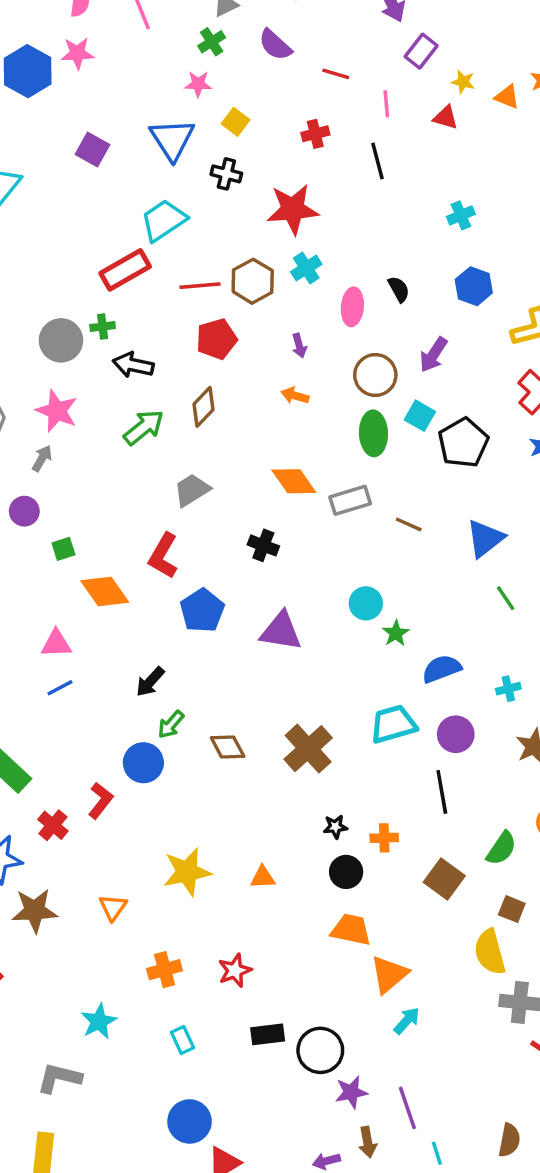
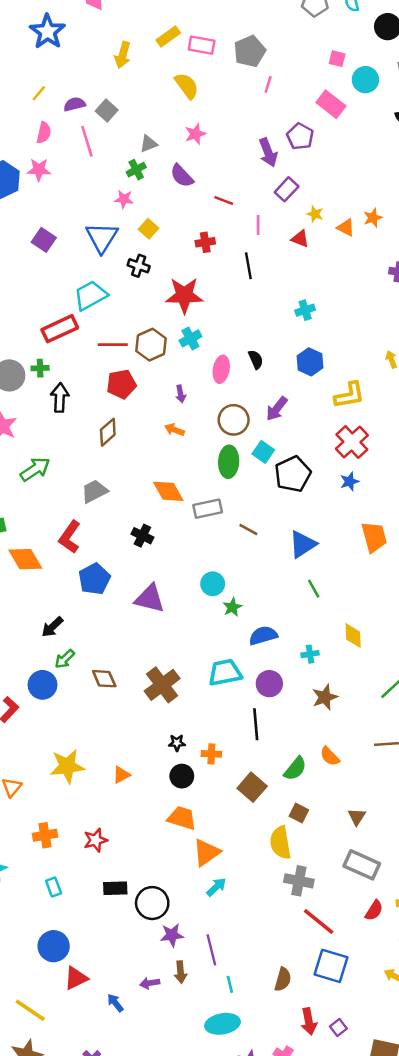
black arrow: (133, 365) -> (60, 398), turned 76
green arrow: (144, 427) -> (35, 469), moved
orange triangle: (263, 877) -> (121, 775), turned -30

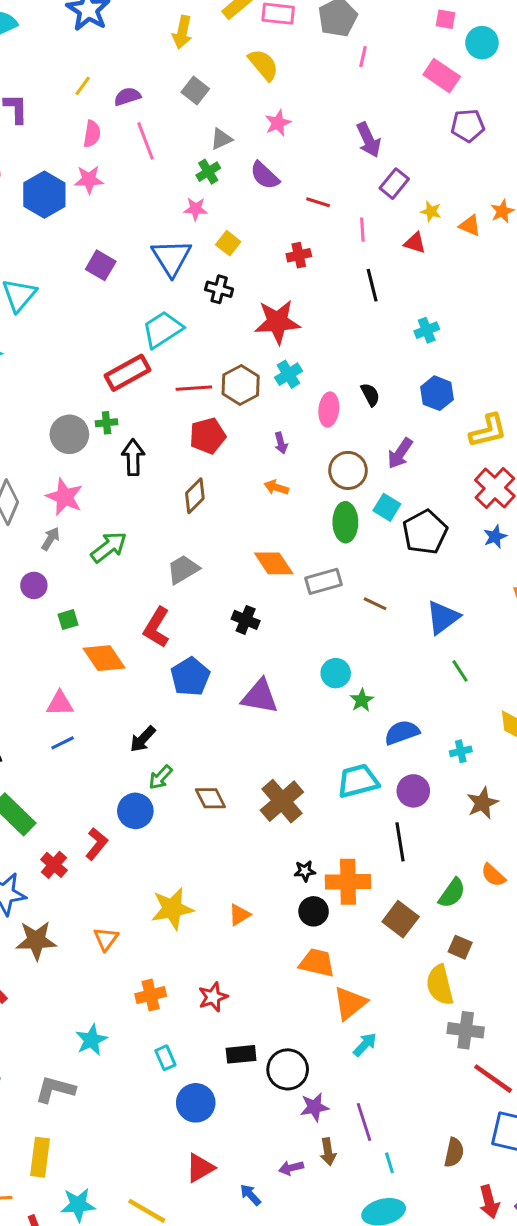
gray square: (107, 110) -> (195, 91), moved
purple pentagon: (300, 136) -> (468, 126), moved, turned -30
black line: (248, 266) -> (372, 285), moved
orange cross: (211, 754) -> (348, 882), size x1.8
blue circle: (54, 946) -> (196, 1103), moved

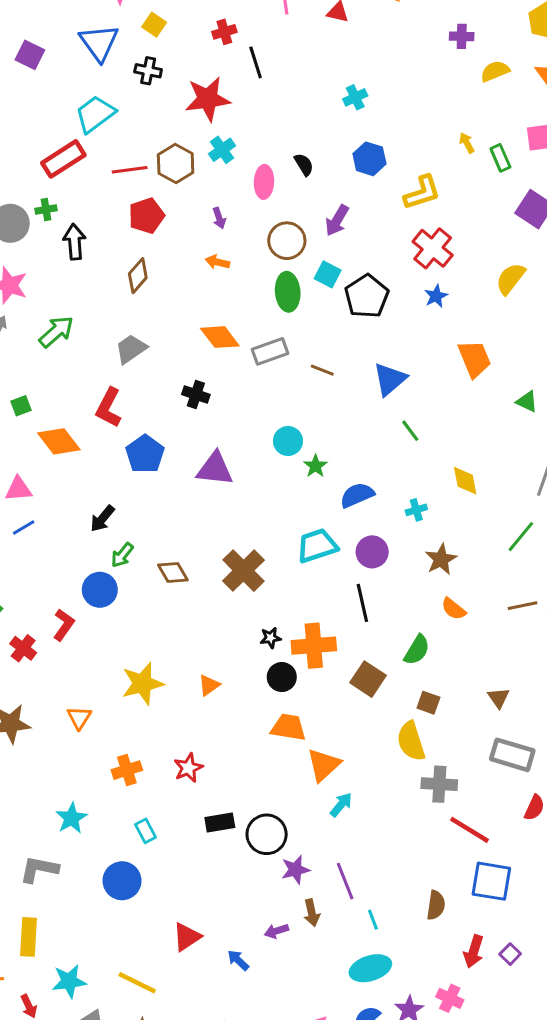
black line: (372, 285) -> (256, 62), moved
orange semicircle: (493, 875) -> (454, 609), moved
blue circle: (196, 1103) -> (122, 881), moved
red arrow: (489, 1202) -> (474, 951), turned 36

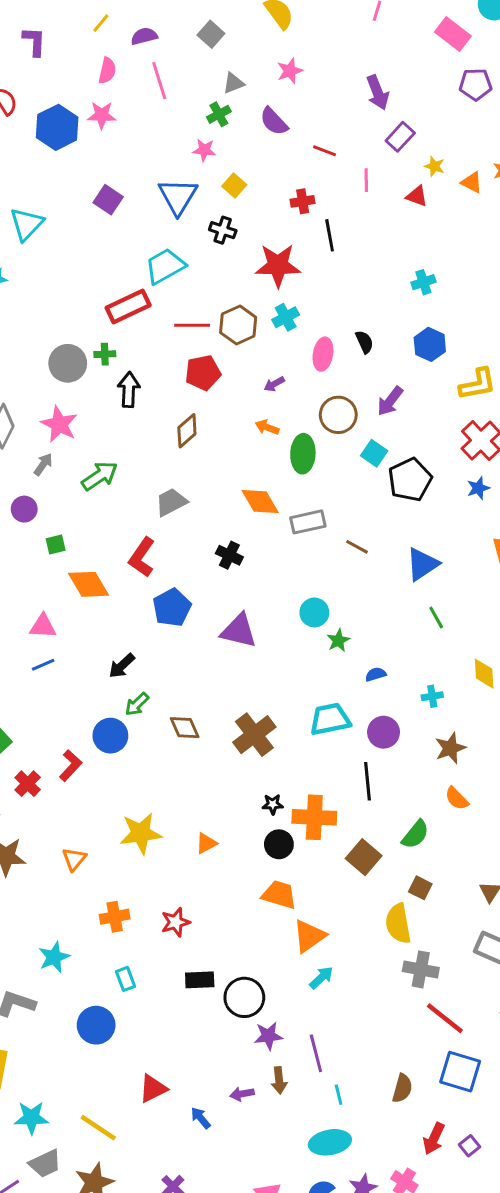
purple arrow: (219, 218) -> (274, 384), turned 72
green ellipse: (288, 292) -> (303, 454), moved
blue semicircle: (357, 495) -> (376, 674), size x0.6

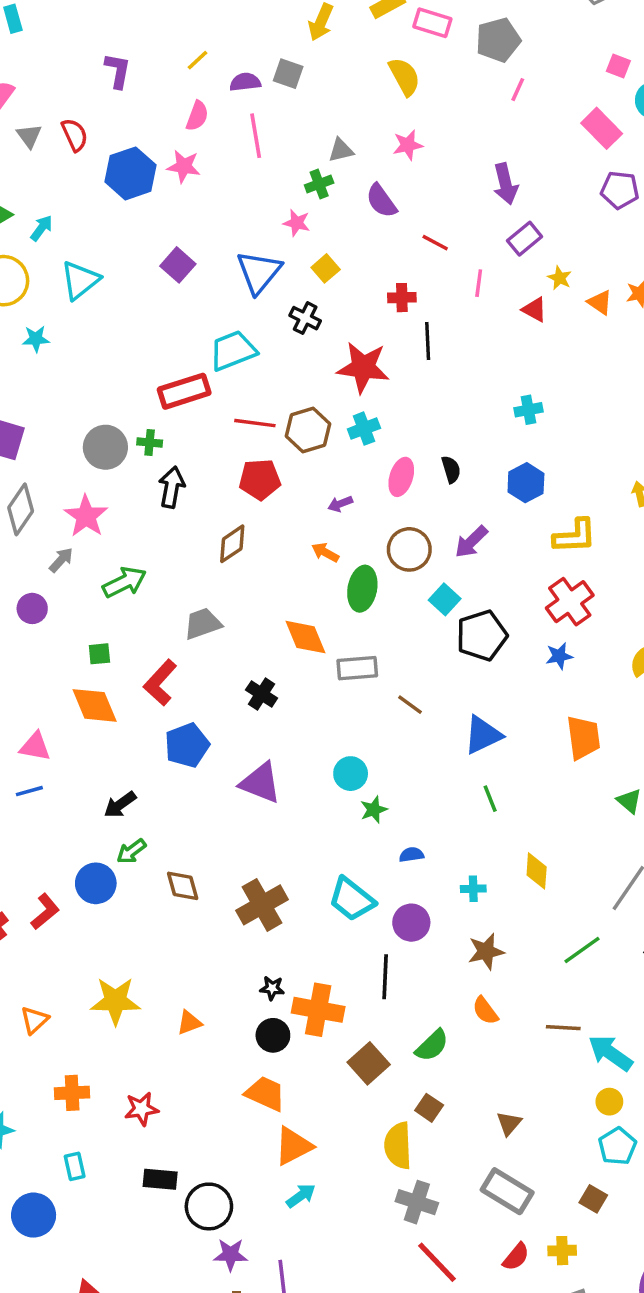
gray square: (211, 34) -> (288, 74), moved, turned -30
green square: (56, 544) -> (99, 654), moved
cyan trapezoid: (330, 719) -> (352, 899), turned -138

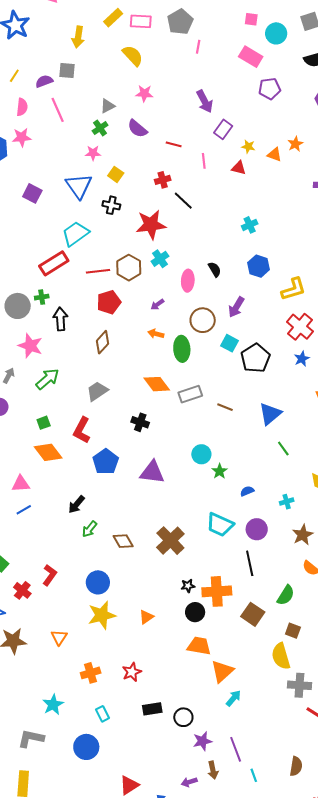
pink star: (408, 145) -> (144, 93), turned 30
black line: (428, 341) -> (183, 201), turned -30
pink star: (86, 516) -> (30, 346), moved
blue circle: (96, 883) -> (98, 582), moved
black circle: (209, 1206) -> (183, 717), size x0.7

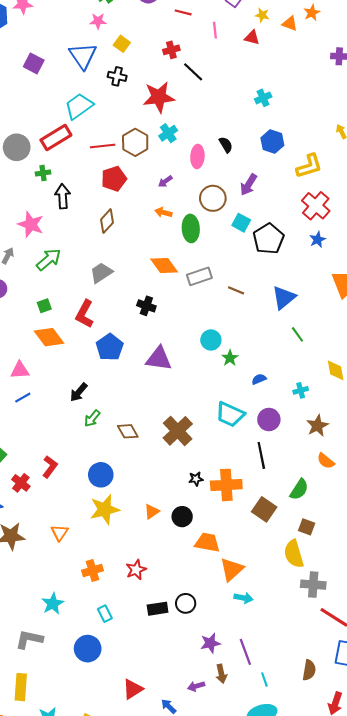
gray circle: (18, 306) -> (17, 147), moved
black circle: (195, 612) -> (182, 517), moved
cyan arrow: (234, 698) -> (243, 598), turned 60
black circle: (183, 717) -> (186, 603), moved

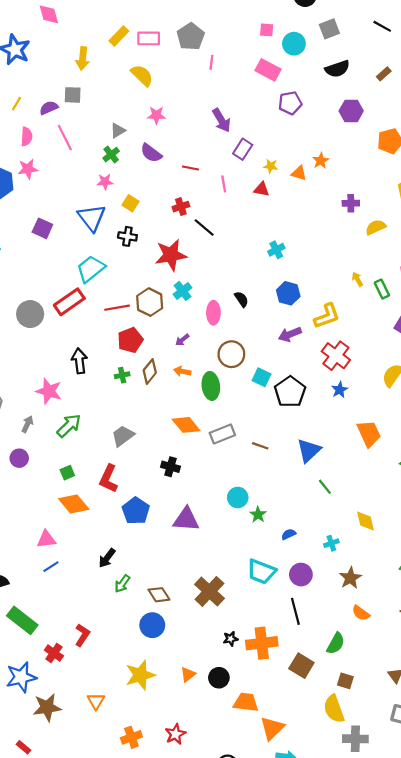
green cross: (43, 173) -> (122, 375), moved
purple arrow: (249, 185) -> (290, 334), moved, turned 40
brown diamond: (107, 221) -> (150, 372), moved
blue circle: (101, 475) -> (152, 625), moved

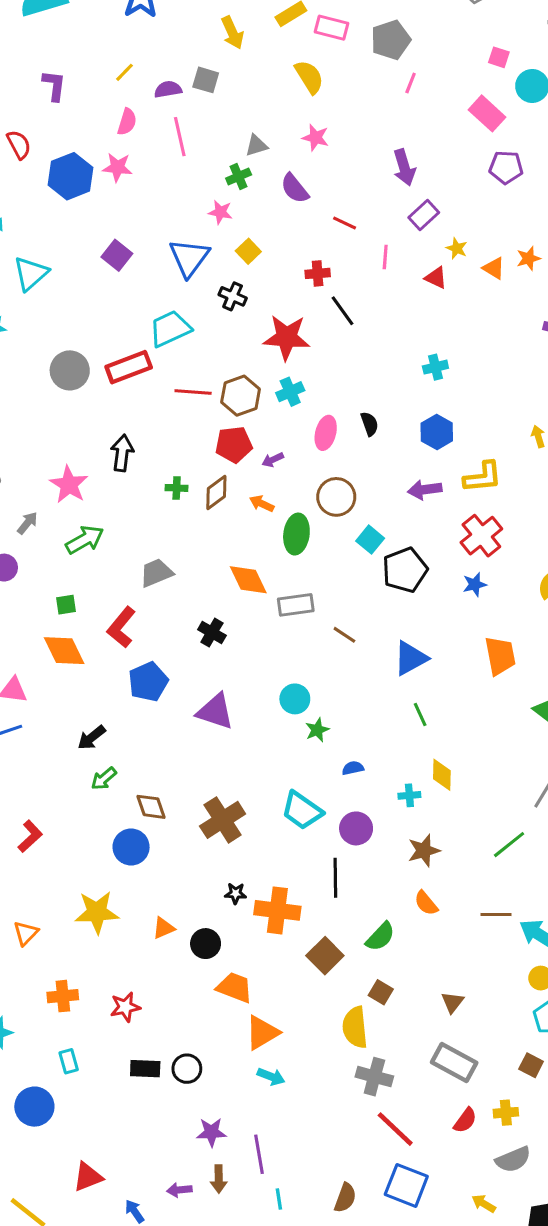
yellow arrow: (83, 58) -> (232, 33), turned -45
red pentagon: (130, 340) -> (234, 444), moved
yellow diamond: (366, 521) -> (442, 775), moved

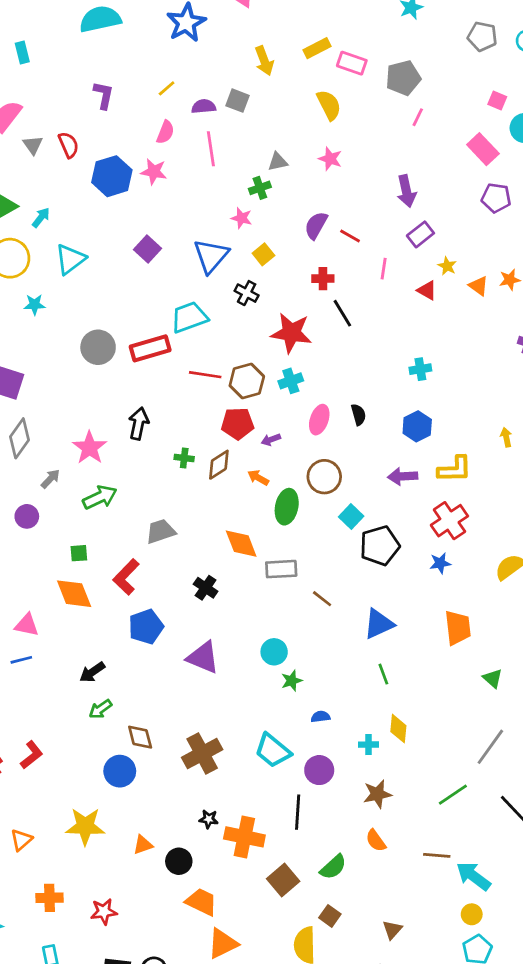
purple semicircle: (295, 188) -> (316, 225), moved, turned 64

